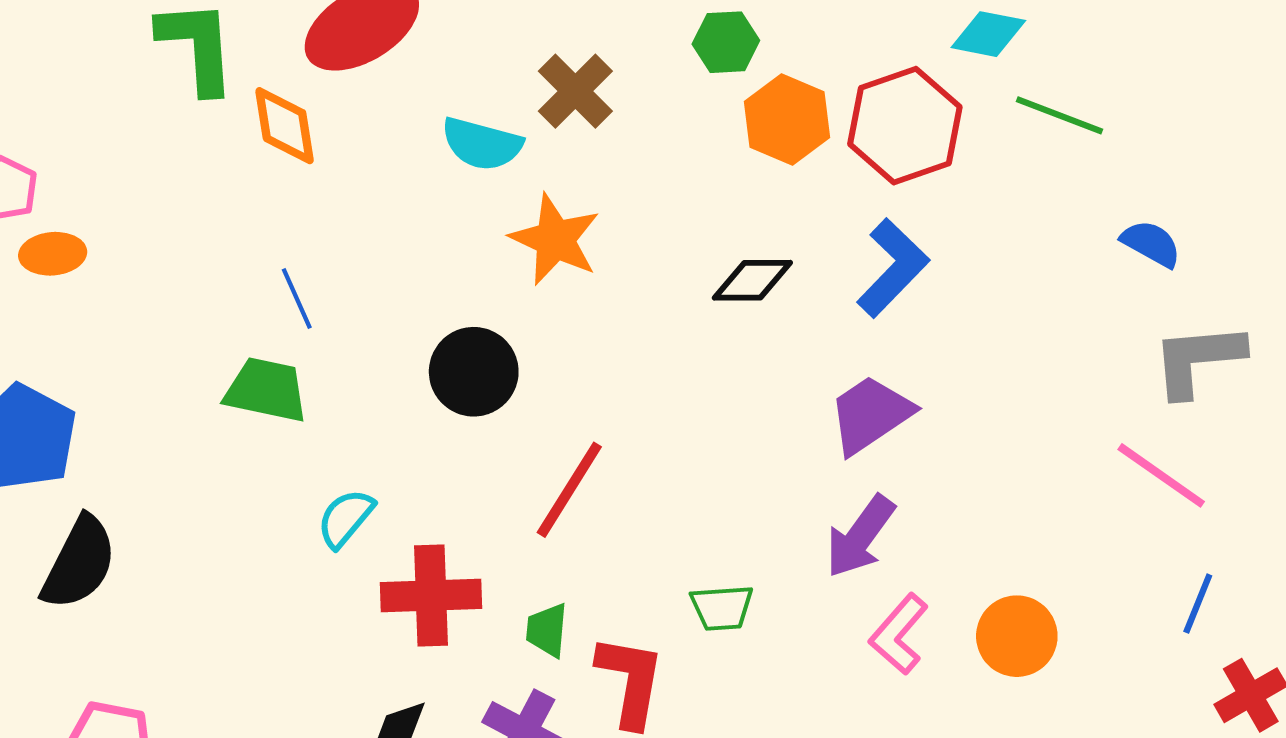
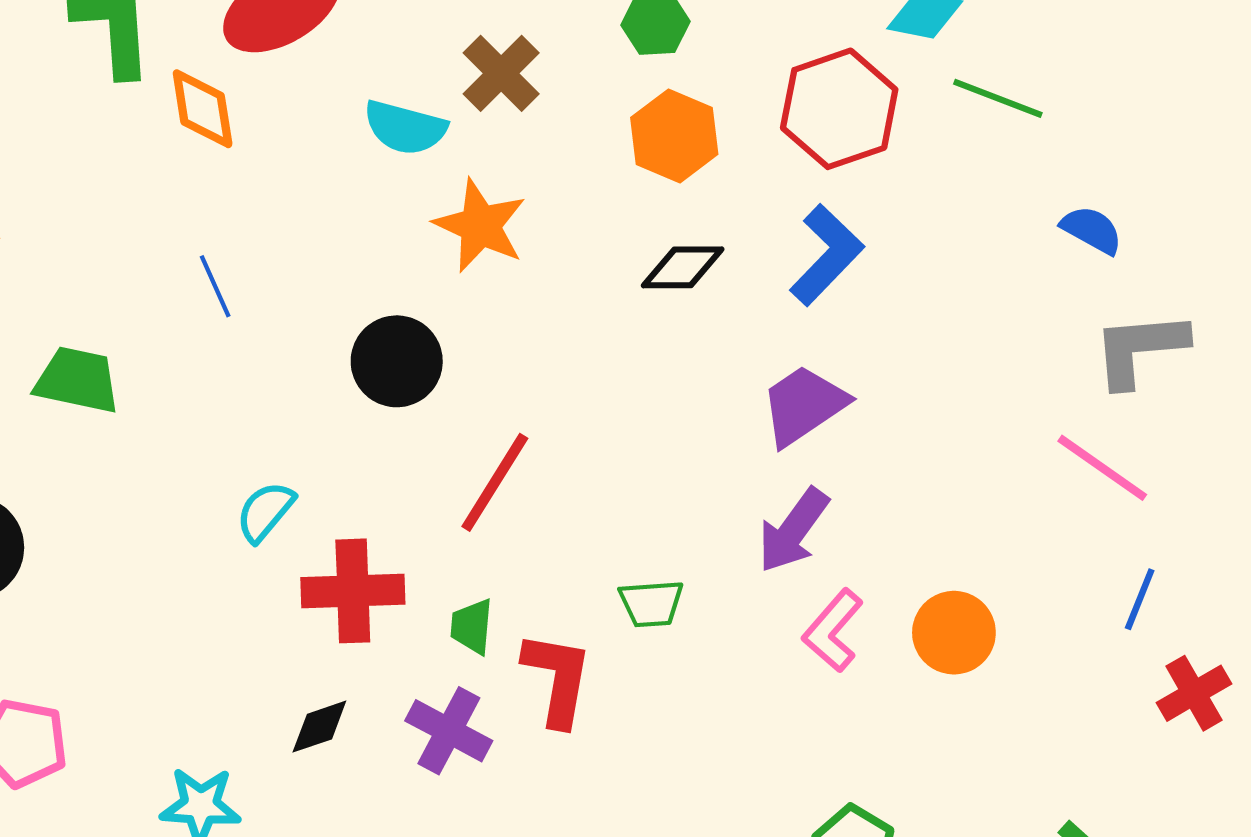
orange hexagon: (787, 119) -> (674, 136), moved
green trapezoid: (266, 390) -> (77, 380), moved

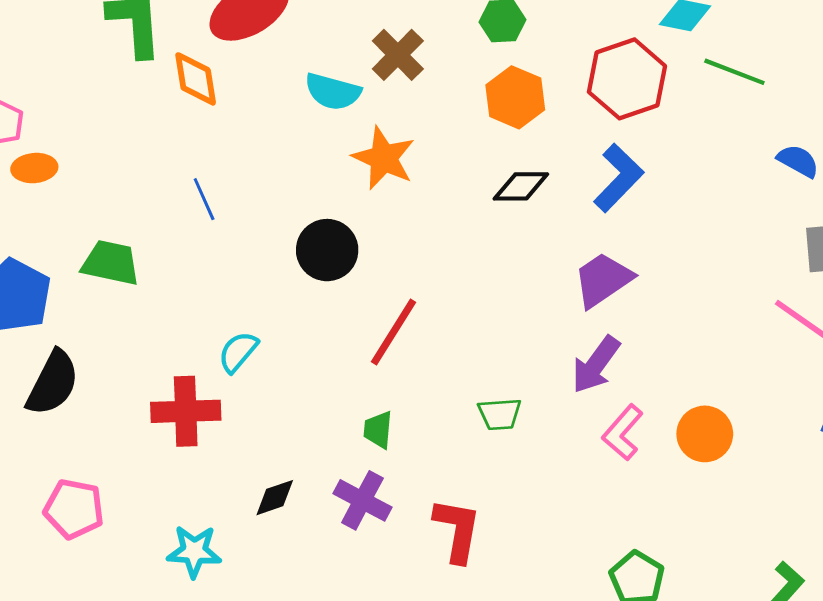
red cross: (353, 591) -> (186, 411), moved
red L-shape: (557, 679) -> (457, 530), moved

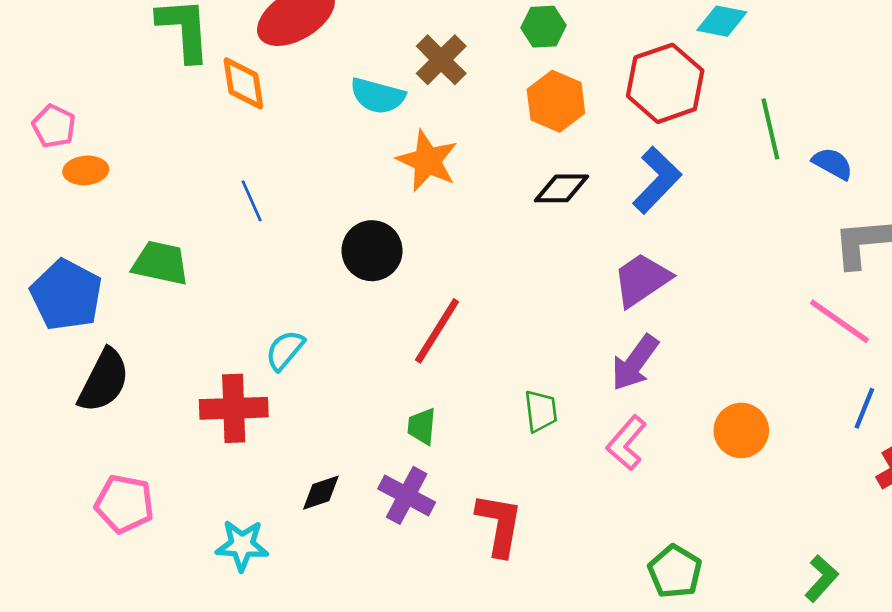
green line: (734, 72) -> (770, 129), moved, turned 56
green trapezoid: (500, 414) -> (541, 411), turned -93
pink L-shape: (623, 433) -> (626, 443), moved

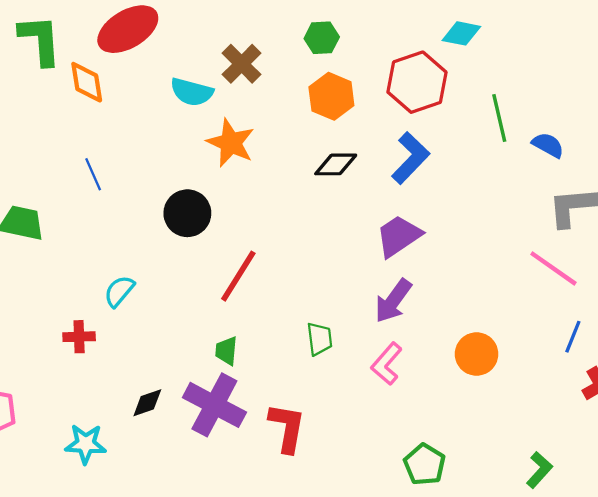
red cross: (234, 408) -> (79, 337), size x0.6
purple cross: (407, 495) -> (214, 405), size x1.4

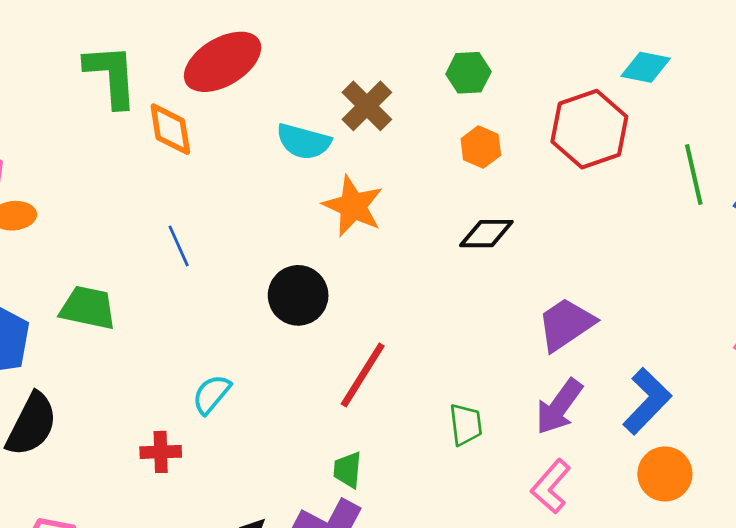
orange hexagon: (331, 96) -> (481, 147), size x0.7
blue L-shape: (410, 158) -> (647, 401), moved
green trapezoid: (320, 339) -> (466, 425), moved

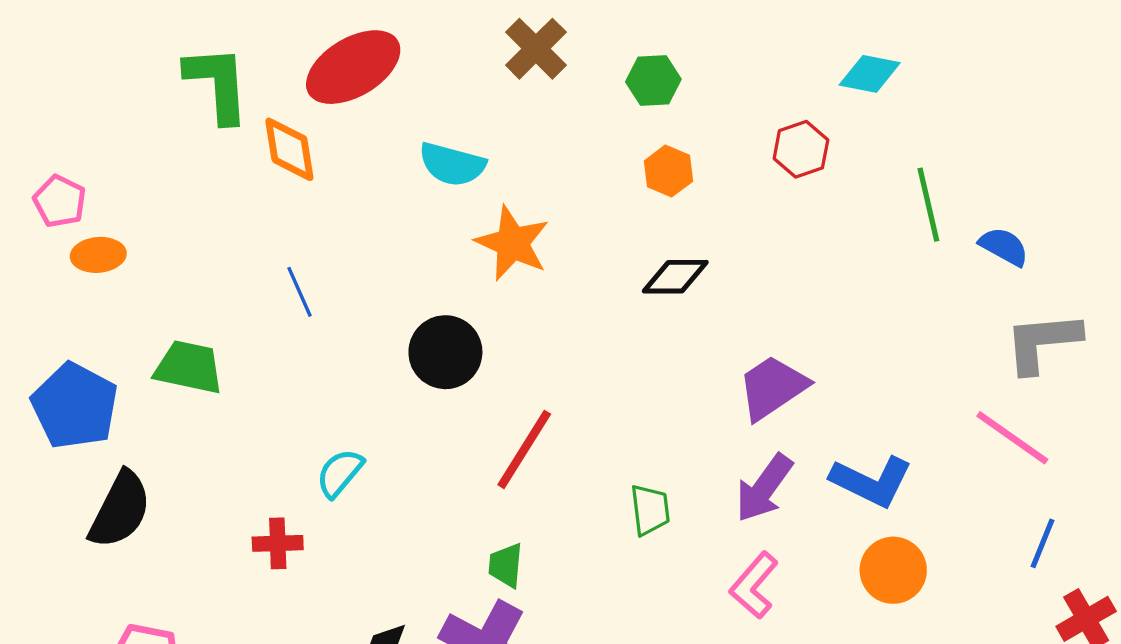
brown cross: (367, 106) -> (536, 49), moved
red hexagon: (589, 129) -> (801, 149), size x0.6
blue L-shape: (647, 401) -> (871, 481), turned 72

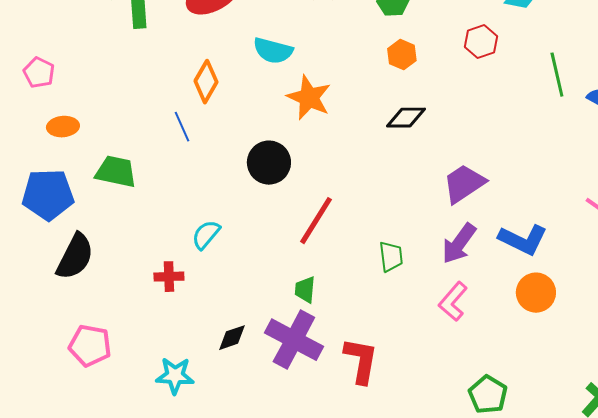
orange diamond: (289, 149) -> (206, 82), moved, turned 39
orange ellipse: (98, 255) -> (63, 127), moved
blue pentagon: (75, 406) -> (48, 195), turned -30

